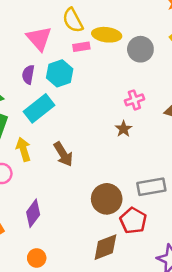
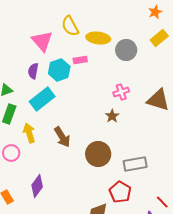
pink rectangle: (81, 47) -> (80, 60), moved
brown circle: (107, 199) -> (98, 154), moved

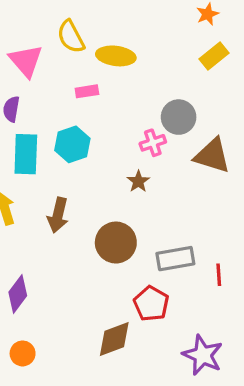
gray circle: (126, 50) -> (179, 117), moved
cyan hexagon: (59, 70) -> (72, 144), moved
cyan rectangle: (42, 99) -> (26, 154), turned -50
brown arrow: (62, 137) -> (58, 215), turned 45
red line: (162, 202) -> (219, 275), moved, turned 40

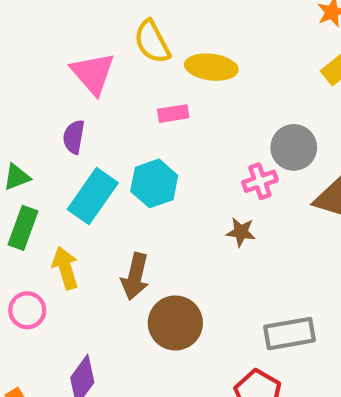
cyan rectangle: (26, 154) -> (93, 196), turned 33
brown star: (138, 181) -> (241, 232), turned -30
brown circle: (116, 243) -> (175, 323), moved

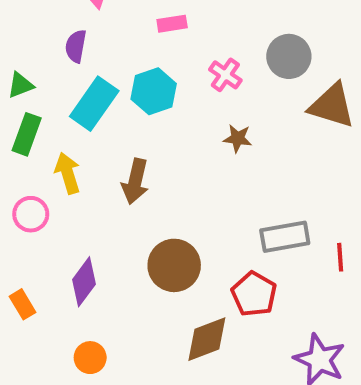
pink cross: (260, 181) -> (225, 75), moved, turned -36
brown circle: (175, 323) -> (174, 265), moved

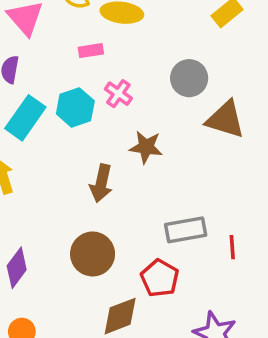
pink cross: (225, 75) -> (118, 94), moved
brown star: (238, 138) -> (146, 147), size x1.4
brown arrow: (135, 181) -> (101, 183), moved

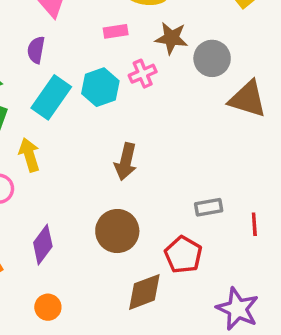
pink cross: (118, 94) -> (143, 74), turned 32
brown star: (146, 147) -> (171, 38), moved
gray rectangle: (186, 230) -> (209, 207), size x0.7

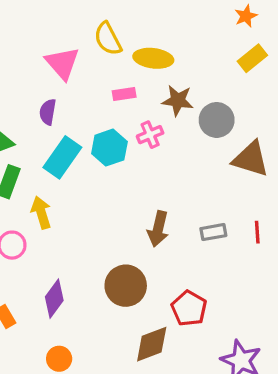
brown arrow: (126, 162) -> (158, 229), moved
gray rectangle: (209, 207) -> (213, 232), moved
red line: (254, 224) -> (257, 232), moved

